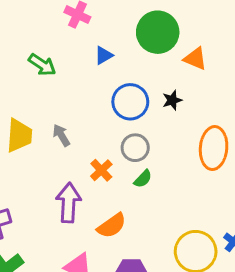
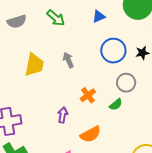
gray arrow: (61, 135) -> (68, 60), moved
gray circle: (135, 148) -> (126, 83), moved
purple arrow: (69, 203) -> (63, 115), size x0.6

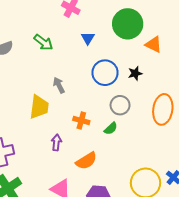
blue triangle: (99, 16) -> (88, 38), turned -32
yellow trapezoid: (34, 65) -> (39, 107), moved
orange cross: (88, 95) -> (81, 121), turned -35

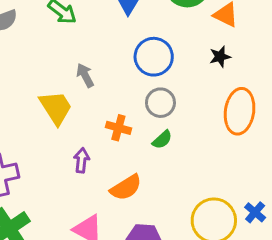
black star: (135, 73) -> (220, 57), moved
gray circle: (120, 105) -> (160, 103), moved
yellow trapezoid: (39, 107) -> (56, 108), turned -40

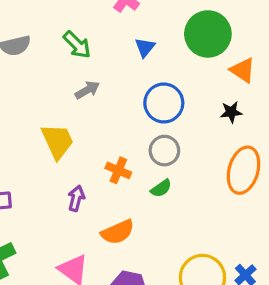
gray arrow: (85, 75) -> (87, 90), moved, turned 80

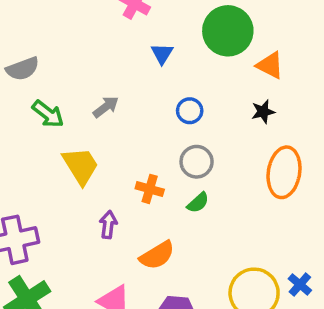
green arrow: (77, 45) -> (48, 114), moved
blue circle: (164, 103) -> (190, 111), size x0.6

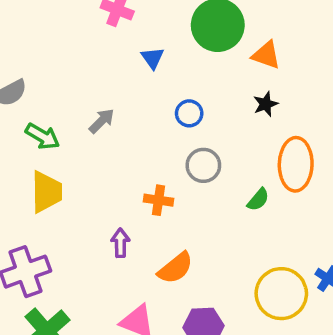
yellow trapezoid: (81, 166) -> (47, 192), moved, turned 39
green semicircle: (198, 203) -> (258, 200), moved

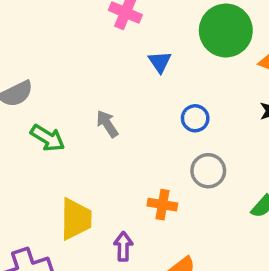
gray arrow: (102, 121) -> (107, 124), turned -80
yellow trapezoid: (47, 192) -> (76, 219), moved

